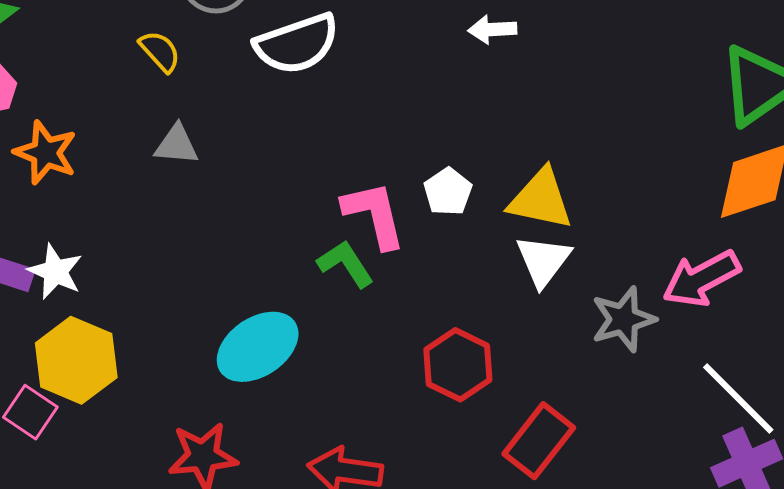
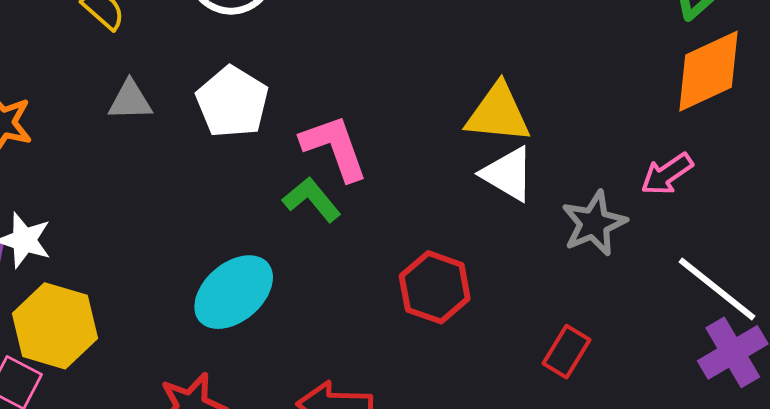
white pentagon: (448, 192) -> (232, 102), moved, size x1.5
white triangle: (543, 261) -> (508, 174), turned -30
pink arrow: (701, 279) -> (667, 174), size x0.7
red rectangle: (539, 441) -> (567, 352), moved, size x0.7

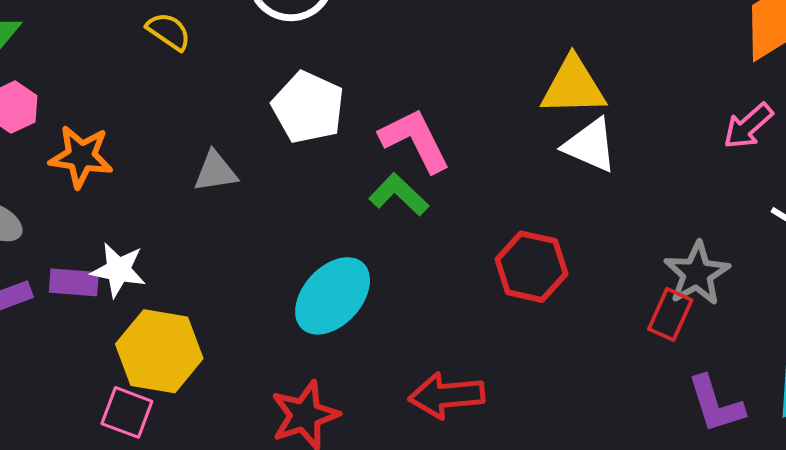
gray triangle: (130, 100) -> (215, 172), moved
gray star: (594, 223) -> (697, 273), moved

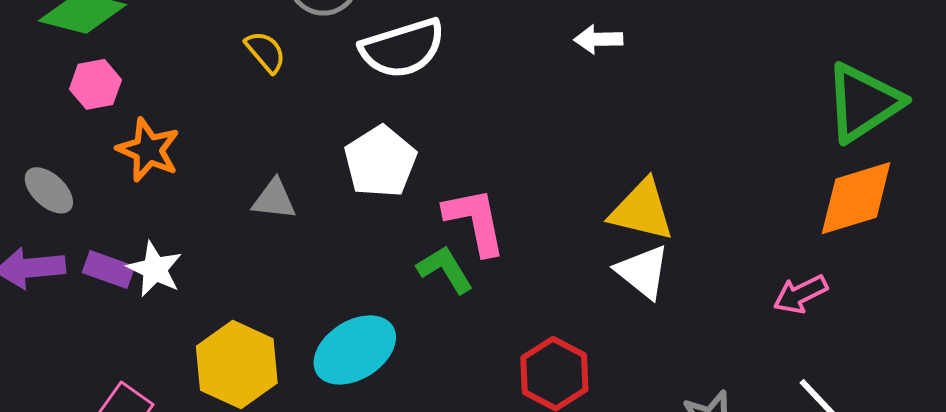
yellow hexagon: (159, 351) -> (237, 365), moved

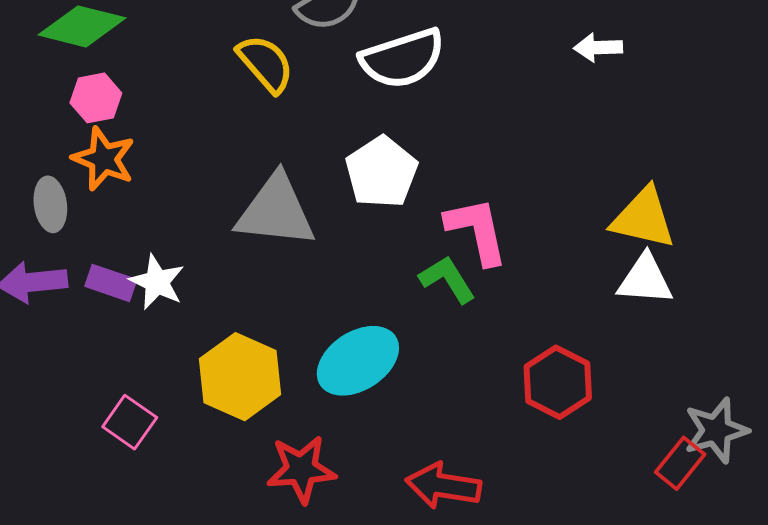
yellow semicircle: (265, 52) -> (265, 64), size x1.4
orange star: (148, 150) -> (104, 159), moved
gray ellipse: (49, 190) -> (50, 204), turned 40
gray triangle: (274, 199) -> (276, 211), size x1.8
white triangle: (643, 272) -> (645, 279), turned -34

